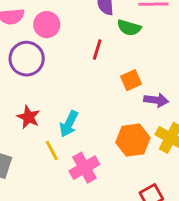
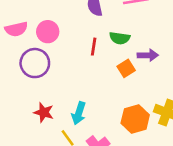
green semicircle: (129, 28) -> (120, 38), moved
purple arrow: (156, 100) -> (148, 55), moved

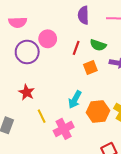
pink circle: (48, 32) -> (48, 39), moved
orange square: (126, 68) -> (90, 67), moved
cyan arrow: (79, 113) -> (75, 100), moved

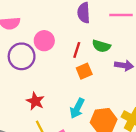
orange square: (90, 67) -> (84, 71), moved
red star: (27, 92) -> (35, 101), moved

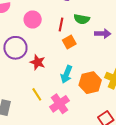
purple circle: (22, 56) -> (15, 48), moved
red star: (35, 101) -> (38, 62), moved

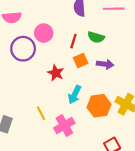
purple arrow: (103, 34) -> (105, 64), moved
purple circle: (15, 48) -> (23, 49), moved
red star: (38, 62) -> (56, 73), moved

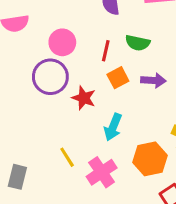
purple circle: (23, 49) -> (50, 77), moved
orange hexagon: (99, 106) -> (150, 159), moved

